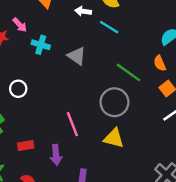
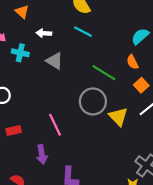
white arrow: (83, 11) -> (44, 33), moved
yellow triangle: (114, 138) -> (118, 117), moved, turned 36
red rectangle: (26, 146) -> (14, 130), moved

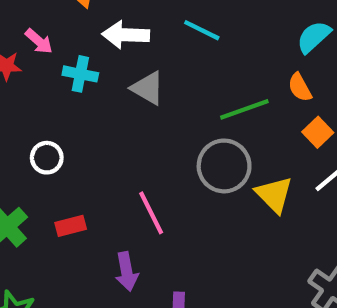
white arrow: (44, 33) -> (126, 35), size x1.5
green line: (104, 73) -> (244, 109), turned -50

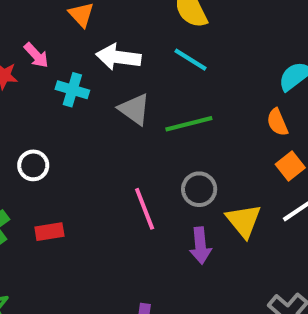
green line: (244, 109) -> (189, 124), moved
gray circle: (224, 166) -> (199, 189), size x0.7
pink line: (151, 213) -> (145, 209), moved
purple arrow: (127, 272) -> (200, 246), moved

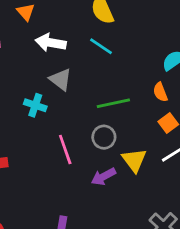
cyan cross: (72, 90) -> (35, 105), moved
green line: (189, 124) -> (113, 103), moved
purple arrow: (200, 246) -> (103, 177), turned 65

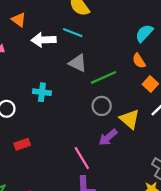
cyan line: (101, 46) -> (73, 33), moved
gray triangle: (61, 79) -> (78, 63), moved
pink line: (65, 149) -> (82, 158), moved

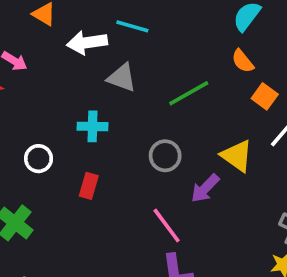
gray triangle: (78, 63) -> (122, 78), moved
gray circle: (102, 106) -> (165, 156), moved
red rectangle: (22, 144) -> (89, 186), moved, turned -49

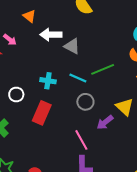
cyan line: (132, 26) -> (78, 78), moved
gray triangle: (122, 78) -> (72, 46), moved
red rectangle: (89, 186) -> (42, 113), size x1.6

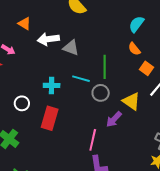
green line: (103, 69) -> (105, 67), turned -60
gray circle: (85, 102) -> (101, 93), moved
pink line: (81, 140) -> (93, 140), turned 50

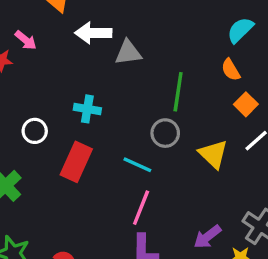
gray triangle: (71, 48) -> (128, 52), turned -36
cyan line: (81, 79) -> (137, 165), moved
purple arrow: (114, 119) -> (207, 237), moved

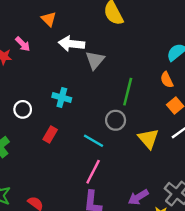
gray triangle: (128, 52) -> (95, 60), turned -48
red rectangle: (76, 162) -> (50, 134), size x0.6

